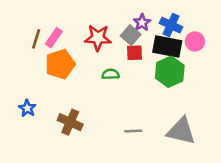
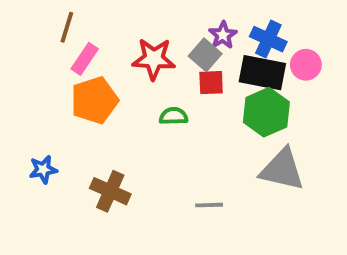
brown line: (36, 39) -> (67, 27), moved
blue star: (27, 108) -> (43, 169), turned 30
gray triangle: (181, 131) -> (282, 169), moved

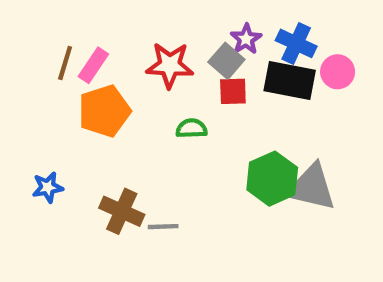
brown line: (67, 27) -> (65, 63), moved
green hexagon: (266, 112) -> (272, 179), moved
gray line: (209, 205) -> (163, 227), moved

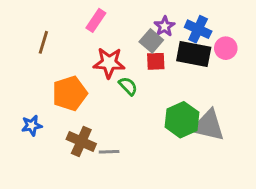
pink rectangle: (93, 65) -> (96, 20), moved
red star: (170, 65) -> (109, 63), moved
orange pentagon: (104, 111) -> (70, 93), moved
green semicircle: (192, 128) -> (128, 86), turned 48

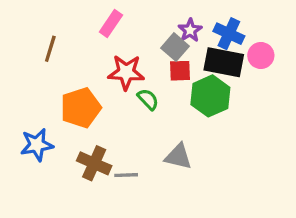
green hexagon: (182, 120) -> (210, 96), moved
blue star: (32, 125) -> (37, 145), size x1.4
gray triangle: (208, 125) -> (178, 157), moved, size x0.7

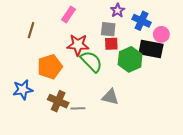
purple star: (190, 30) -> (118, 10), moved
gray square: (175, 47) -> (108, 29), turned -35
black rectangle: (224, 62) -> (151, 49), moved
green semicircle: (148, 99) -> (92, 61), size x1.6

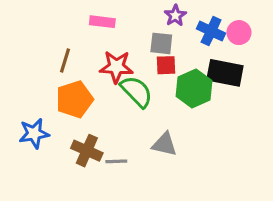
pink rectangle: (69, 15) -> (102, 22), turned 63
brown line: (31, 30) -> (65, 61), moved
pink circle: (161, 34) -> (239, 33), moved

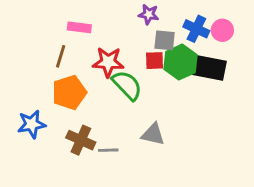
purple star: (175, 15) -> (149, 14), moved, turned -30
pink rectangle: (102, 22) -> (79, 27), moved
gray square: (161, 43) -> (165, 40), moved
green hexagon: (194, 88) -> (180, 62), moved

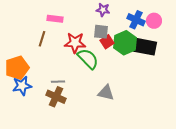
gray square: (165, 40) -> (101, 32), moved
red square: (154, 61) -> (107, 42), turned -32
orange pentagon: (69, 92) -> (17, 68), moved
gray line: (108, 150) -> (58, 82), moved

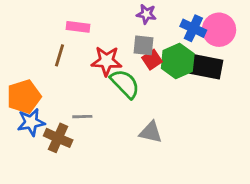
pink circle: (154, 21) -> (219, 30), size x1.5
brown cross: (56, 97) -> (58, 138), moved

